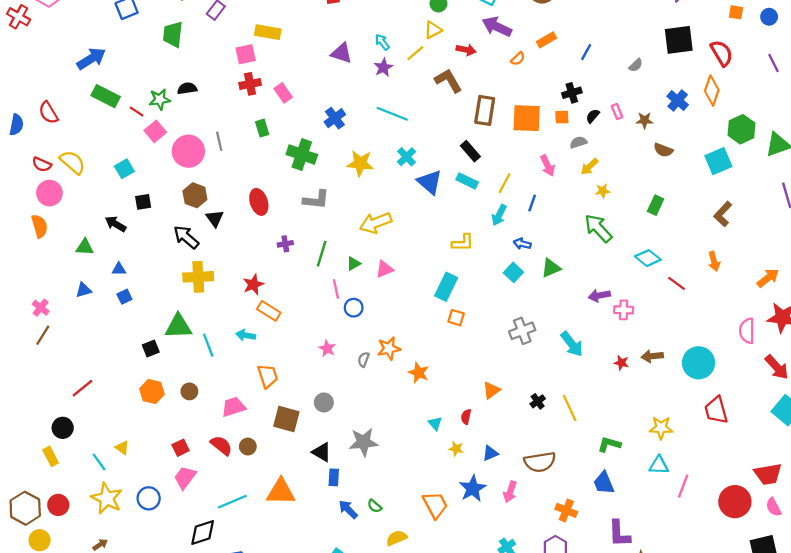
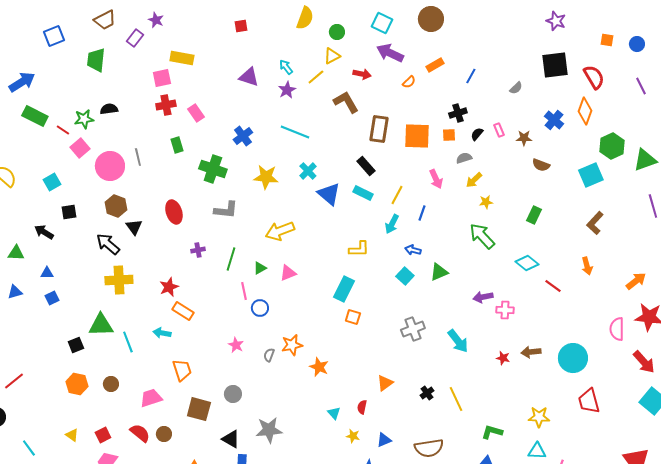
yellow triangle: (122, 448) -> (72, 435), moved

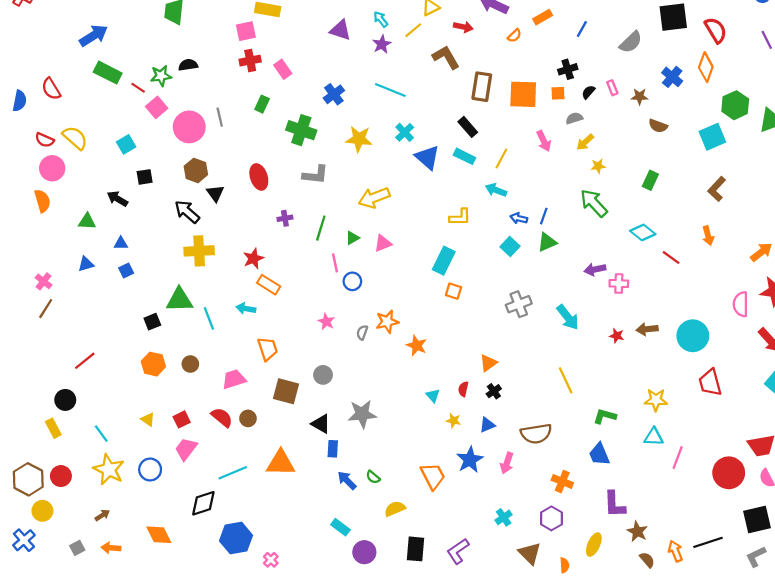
gray semicircle: (516, 88) -> (631, 42), size x1.6
green rectangle: (177, 145) -> (262, 104), turned 42
blue line: (422, 213) -> (544, 216), moved
cyan arrow: (392, 224) -> (496, 190), turned 84
black cross: (427, 393) -> (494, 391), moved

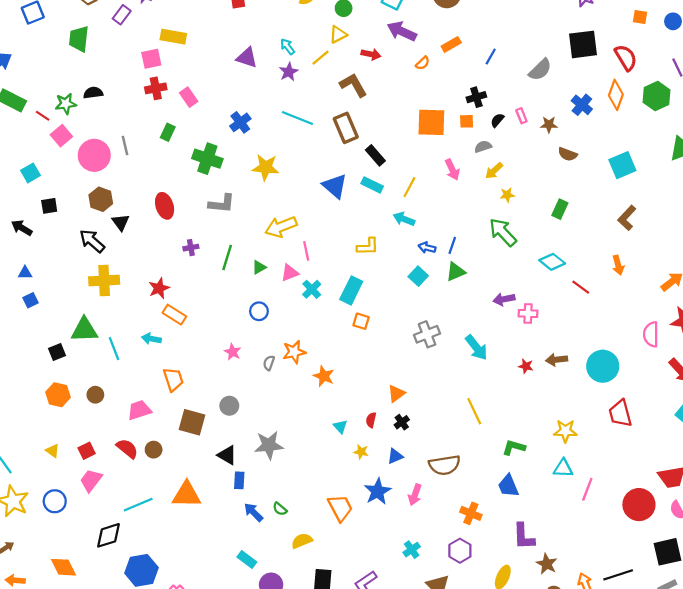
brown rectangle: (482, 87) -> (346, 128), moved, turned -32
green hexagon: (735, 105) -> (657, 96), moved
cyan cross: (405, 132) -> (312, 289), moved
pink line: (335, 263) -> (306, 251), moved

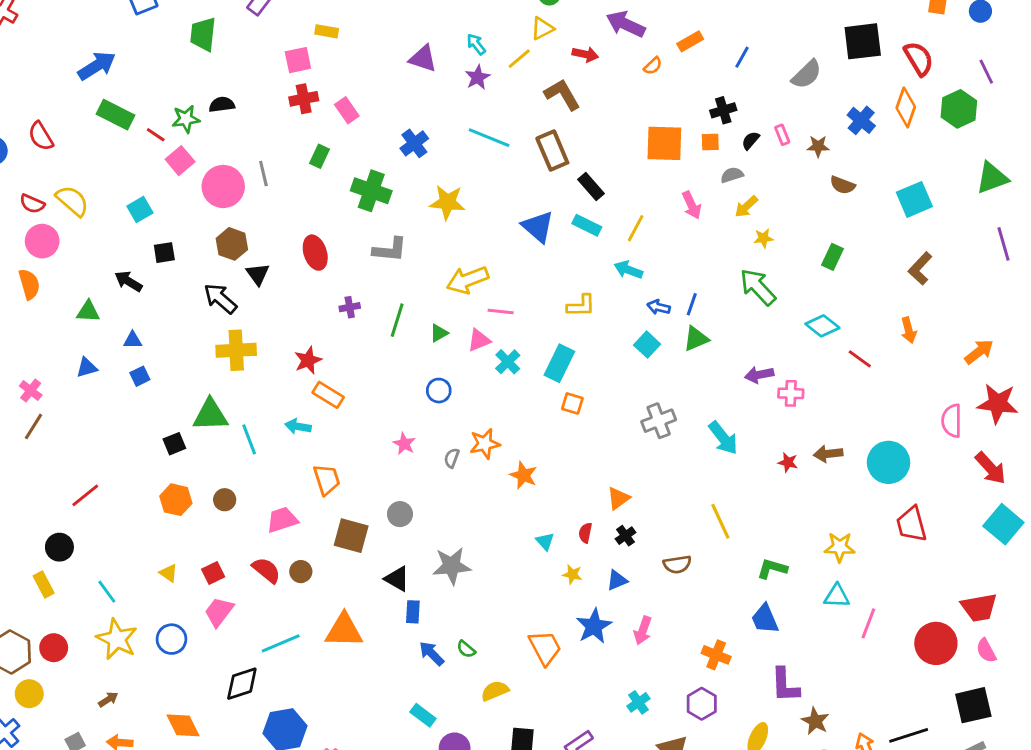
yellow rectangle: (173, 37) -> (327, 31), size x0.7
pink line: (306, 251) -> (501, 311), turned -72
brown semicircle: (445, 465) -> (677, 564), moved, size x0.7

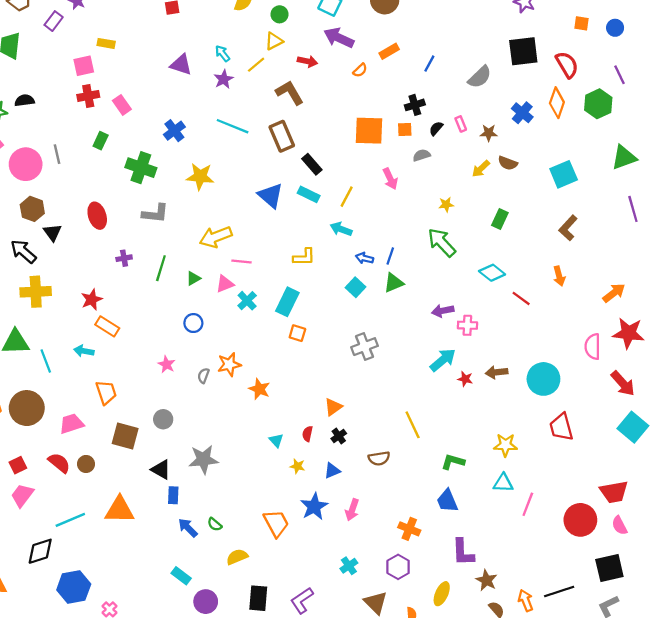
yellow arrow: (746, 207) -> (481, 169), moved
cyan arrow: (723, 438) -> (443, 360), moved, turned -92
brown circle: (225, 500) -> (27, 408), size x2.0

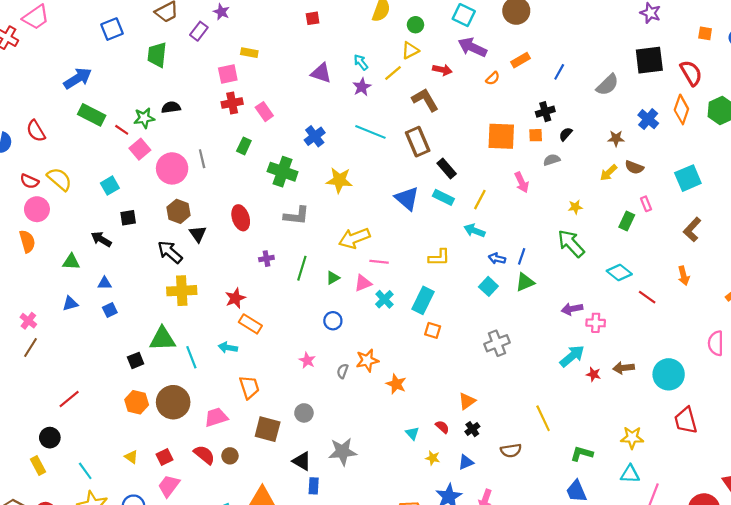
pink rectangle: (461, 124) -> (646, 204), moved
red semicircle: (307, 434) -> (442, 427), turned 120

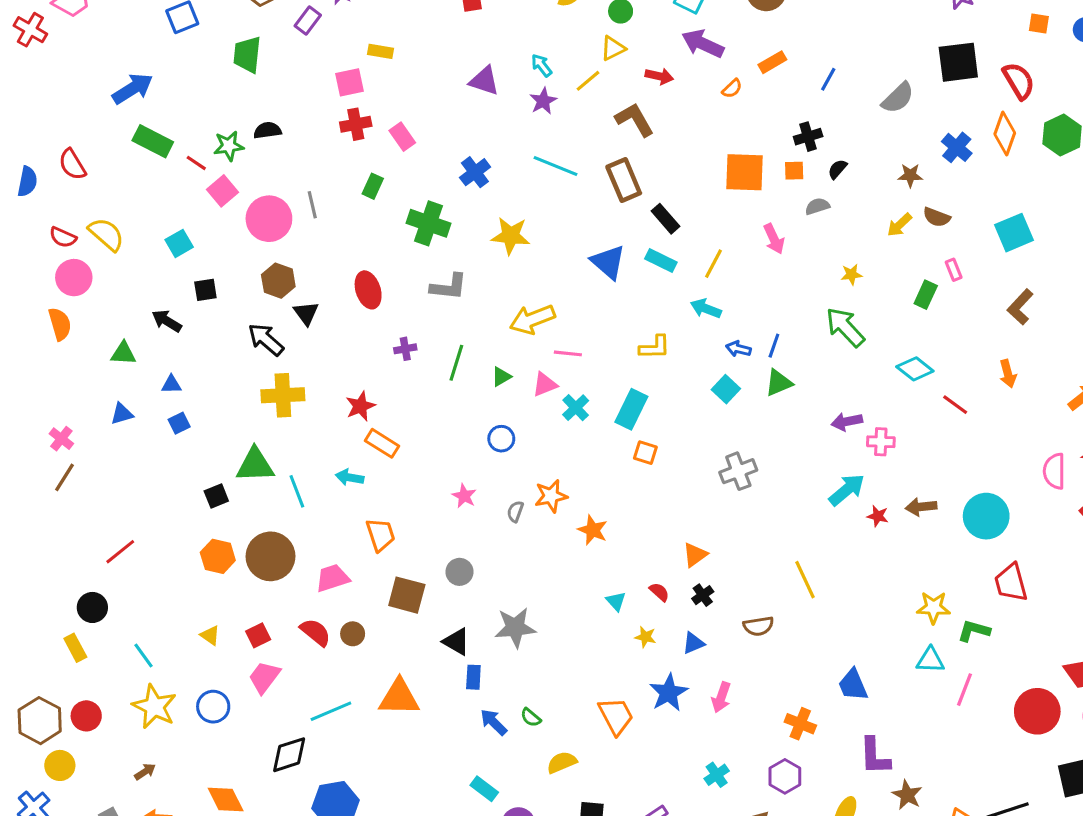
green L-shape: (582, 454) -> (974, 631), moved

